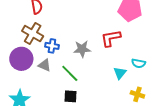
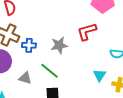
gray triangle: (45, 65) -> (25, 78), moved
cyan triangle: (120, 73) -> (100, 75), moved

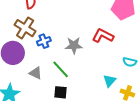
red L-shape: (87, 32) -> (103, 36), turned 35
blue cross: (29, 45) -> (44, 41), turned -32

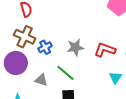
red L-shape: (103, 36) -> (105, 50), moved

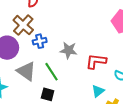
red L-shape: (105, 50) -> (96, 61), turned -30
gray triangle: (41, 80) -> (26, 71), size x1.5

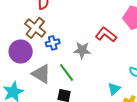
red L-shape: (96, 61) -> (106, 35), moved, turned 35

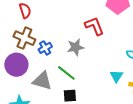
red L-shape: (106, 35) -> (94, 26), turned 45

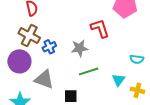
green line: (66, 73) -> (89, 71), moved, turned -60

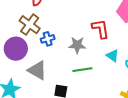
cyan triangle: (118, 80) -> (113, 56), moved, turned -40

